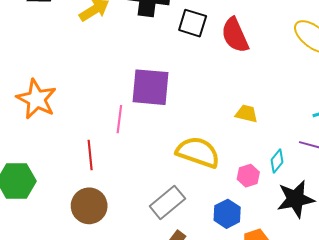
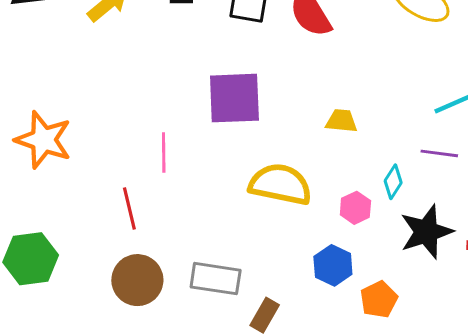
purple square: (151, 87) -> (234, 98), moved
gray rectangle: (167, 202) -> (216, 279), moved, turned 56

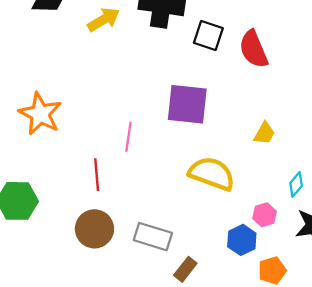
yellow trapezoid: (341, 121) -> (264, 133), turned 105
pink hexagon: (355, 208) -> (265, 215), moved

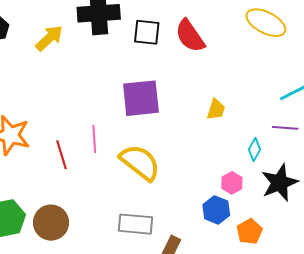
yellow semicircle: (212, 174) -> (140, 162), moved, turned 30
red line: (97, 175) -> (62, 155), moved
brown circle: (94, 229) -> (51, 223), moved

